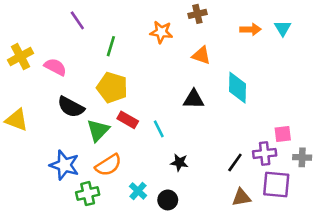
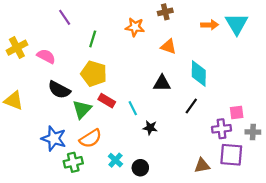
cyan triangle: (283, 28) -> (237, 24), size x1.6
black star: (179, 163) -> (150, 128), moved
black line: (235, 163) -> (191, 106), moved

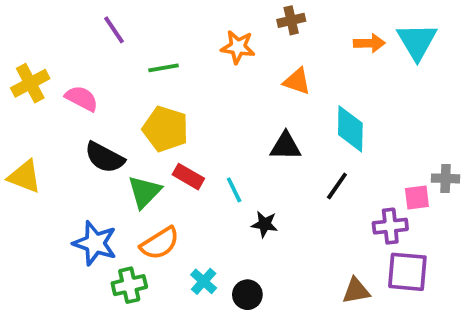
green line: (93, 39) -> (164, 68), turned 63
gray cross: (253, 132) -> (446, 178), moved

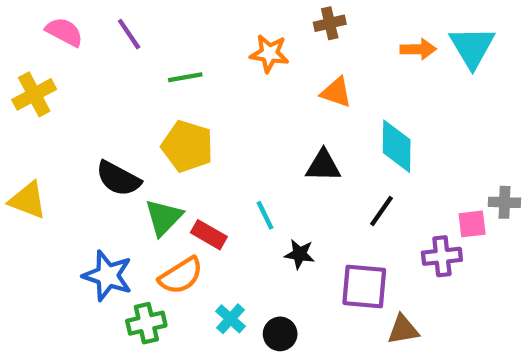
pink semicircle: (82, 98) -> (64, 32), moved
red rectangle: (188, 177) -> (209, 235), moved
purple square: (407, 272) -> (364, 286), moved

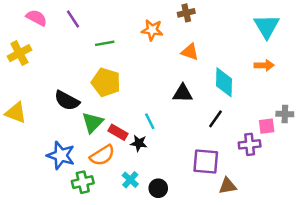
orange arrow: (418, 49) -> (264, 65), moved
black star: (300, 254) -> (139, 143), moved

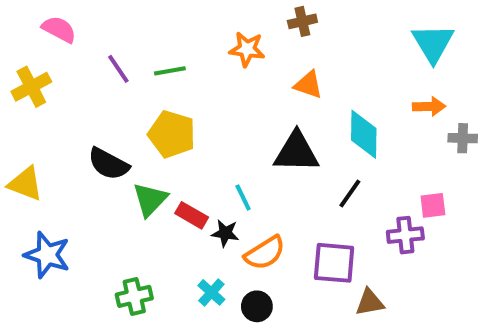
purple line: (73, 19) -> (118, 69), moved
black triangle: (183, 93) -> (296, 152), size x1.4
gray cross: (285, 114) -> (463, 138), moved
blue star: (61, 155) -> (47, 255), moved
orange semicircle: (102, 155) -> (265, 253), moved

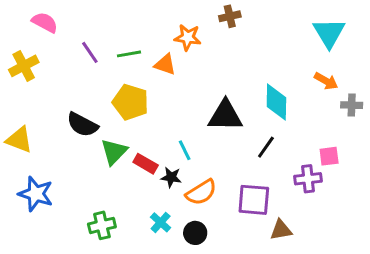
orange triangle: (308, 85) -> (165, 64), moved
orange arrow: (429, 106) -> (326, 81), turned 30

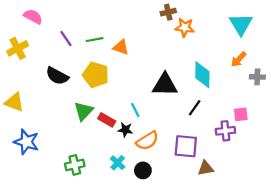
orange star: (188, 37) -> (185, 27), moved
orange arrow: (326, 81) -> (239, 59), turned 105
black semicircle: (82, 125) -> (57, 76), moved

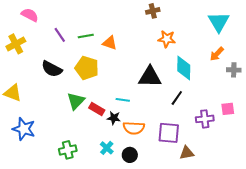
orange star: (185, 27) -> (167, 39), moved
cyan line: (135, 110) -> (123, 100), turned -56
pink square: (241, 114) -> (228, 109), moved
orange semicircle: (147, 141) -> (134, 128), turned 35

